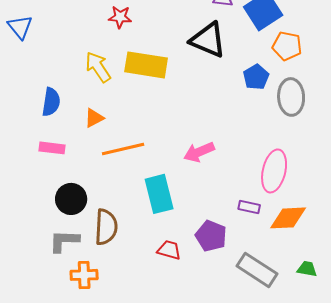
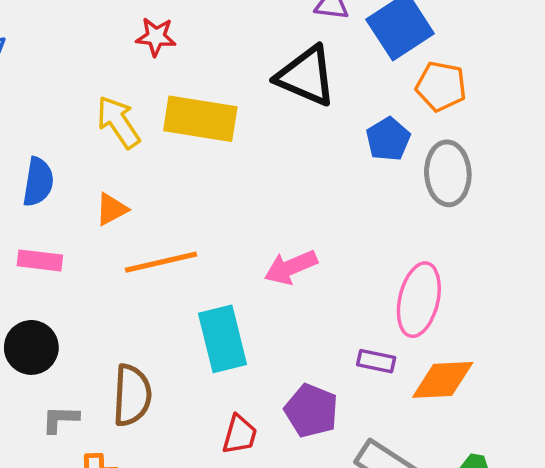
black circle: (71, 199) -> (31, 347), moved
gray L-shape: (64, 241) -> (60, 419), size x0.7
red trapezoid: (169, 250) -> (240, 435), turned 90

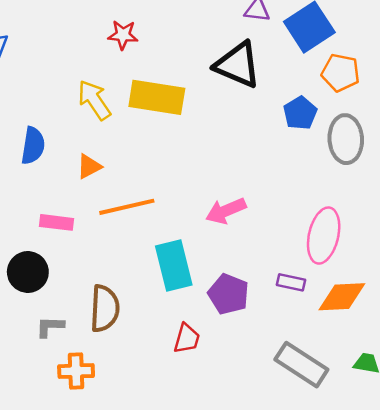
pink rectangle: (40, 260) -> (56, 222), moved
purple pentagon: (311, 411) -> (228, 294), moved

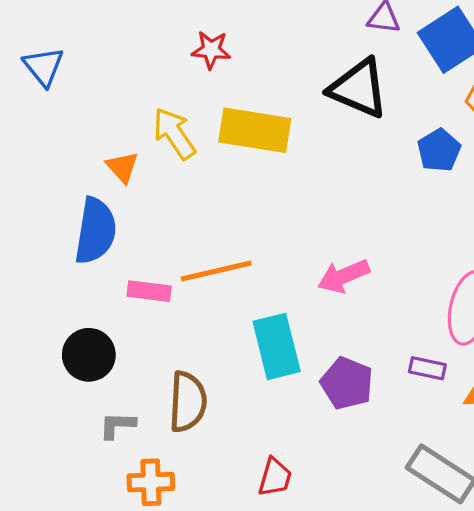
blue semicircle: (33, 146) -> (96, 231), moved, size x1.4
orange triangle: (89, 166) -> (122, 167), moved, turned -44
pink rectangle: (56, 222) -> (149, 291), moved
red trapezoid: (187, 338) -> (275, 477), moved

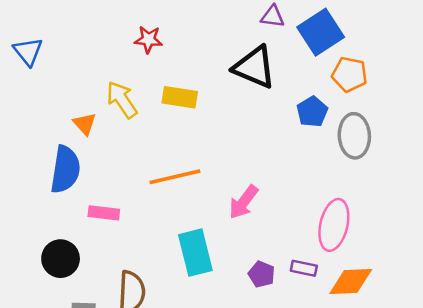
yellow rectangle: (255, 130) -> (180, 97), size x0.7
orange line: (216, 271) -> (175, 177), moved
pink arrow: (344, 276) -> (244, 202), turned -30
purple pentagon: (347, 383) -> (262, 274), moved, size x0.7

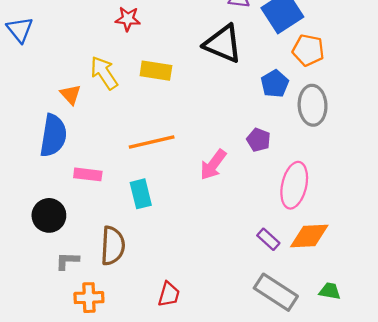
cyan rectangle: (195, 253) -> (141, 194), moved, size x0.7
purple rectangle: (304, 268) -> (268, 239), moved, turned 30
purple pentagon: (262, 274) -> (259, 140), moved

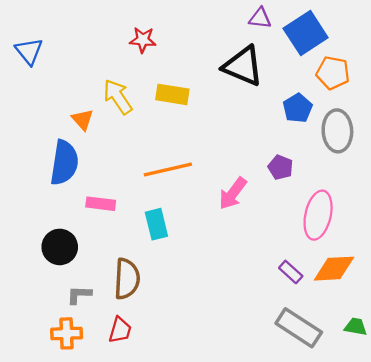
red trapezoid: (169, 294) -> (120, 330), moved
orange cross: (89, 298) -> (67, 333), moved

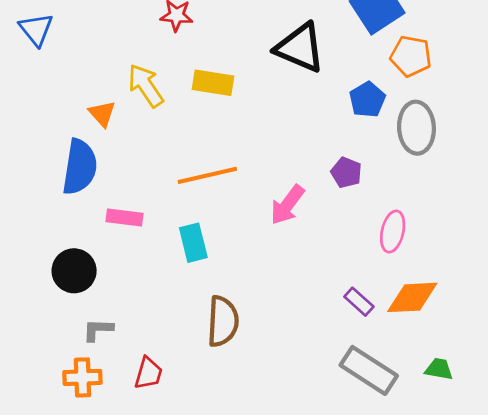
pink ellipse: (318, 215) -> (393, 232), size x0.7
brown semicircle: (127, 279) -> (223, 321), moved

